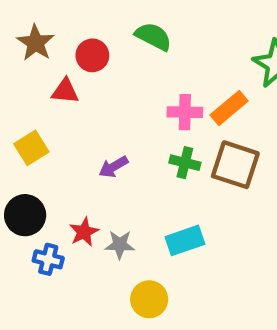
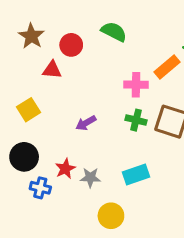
orange rectangle: (229, 108) -> (167, 67), moved

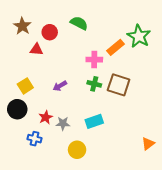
yellow square: (28, 110) -> (25, 86), moved
blue cross: (40, 188) -> (34, 139), moved

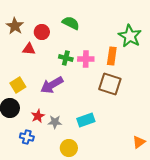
orange rectangle: (116, 47) -> (112, 56), moved, turned -42
green cross: (94, 84) -> (66, 58), moved
purple arrow: (60, 86) -> (52, 85), size x1.6

